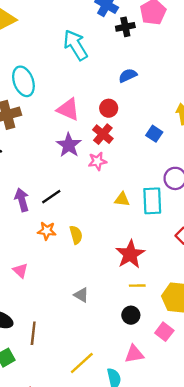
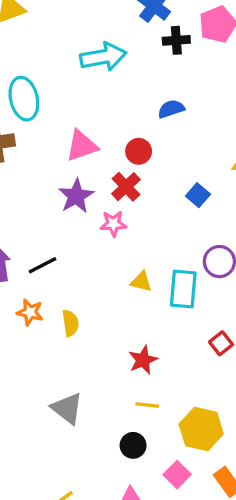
cyan arrow: (75, 45) -> (103, 57), turned 104
pink triangle: (68, 109) -> (82, 146), turned -50
red star: (130, 254) -> (143, 360), size x0.7
gray triangle: (81, 295) -> (67, 408), size x1.5

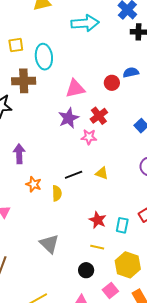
cyan arrow: (103, 57) -> (85, 23), moved
red circle: (139, 151) -> (112, 83), moved
black line: (42, 265) -> (74, 175), moved
cyan rectangle: (183, 289) -> (122, 225), moved, size x0.7
red star: (143, 360) -> (98, 220), turned -30

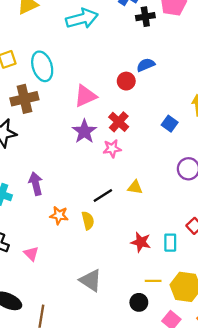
yellow line: (97, 247) -> (153, 281), moved

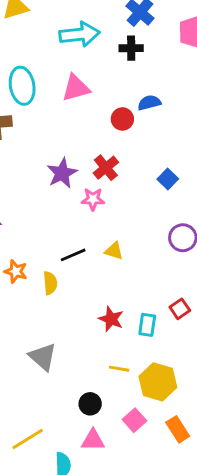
black cross: (145, 17) -> (131, 48), moved
pink triangle: (85, 96) -> (76, 88), moved
black circle: (139, 302) -> (90, 404), moved

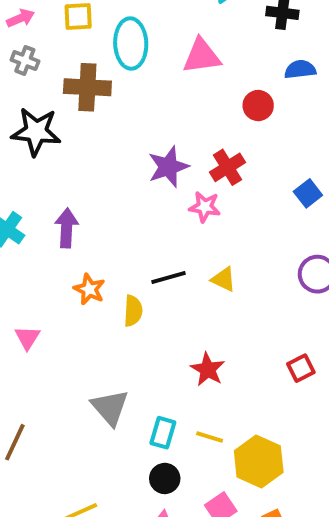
blue semicircle: (149, 103) -> (300, 69), moved
cyan rectangle: (147, 325) -> (163, 433), moved

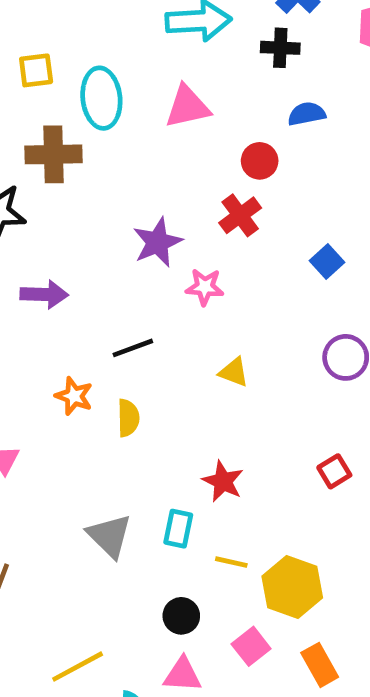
red cross: (227, 167) -> (240, 215), moved
purple arrow: (67, 228) -> (44, 294), moved, turned 93
black line: (169, 278) -> (133, 348), moved
cyan rectangle: (163, 433) -> (178, 529), moved

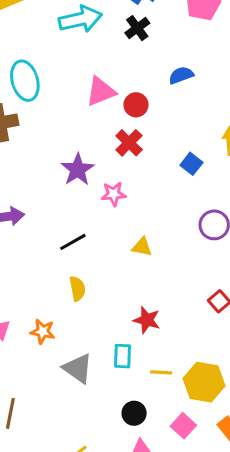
black cross: (280, 48) -> (137, 28), turned -30
pink triangle: (187, 107) -> (101, 91), moved
blue semicircle: (307, 114) -> (181, 75), moved
orange star: (74, 396) -> (43, 331), moved

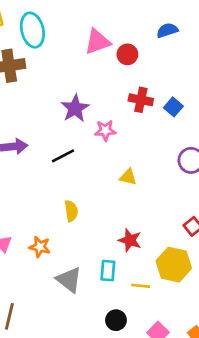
red cross: (129, 143) -> (141, 100), moved, turned -35
black line: (73, 242) -> (63, 156), moved
yellow hexagon: (204, 382) -> (174, 265), moved

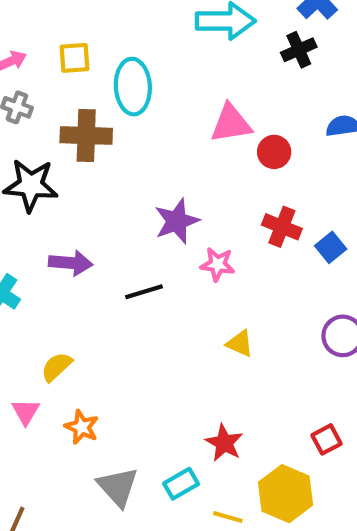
yellow semicircle: (71, 211) -> (56, 367), moved, turned -135
cyan rectangle: (108, 271) -> (181, 484), turned 45

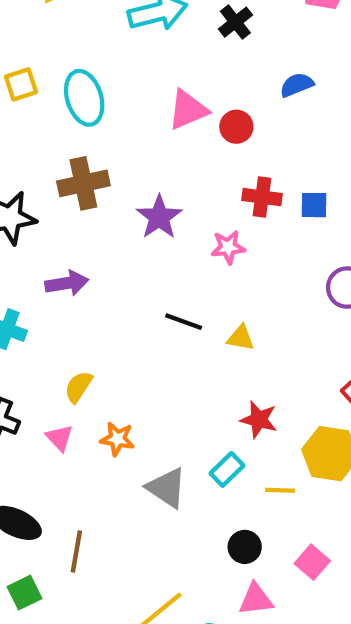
brown cross: (86, 136) -> (83, 183), moved
blue square: (331, 247) -> (314, 205), turned -36
pink star: (218, 264) -> (228, 247), moved
black line: (144, 292) -> (184, 322), moved, turned 51
yellow triangle: (240, 344) -> (241, 338), moved

